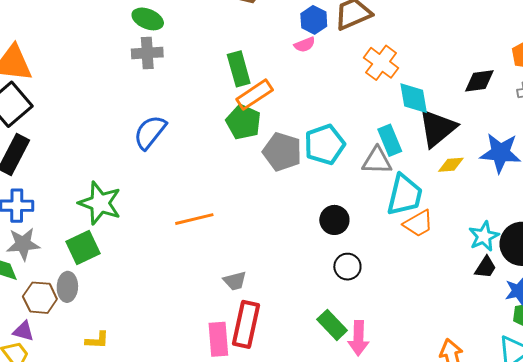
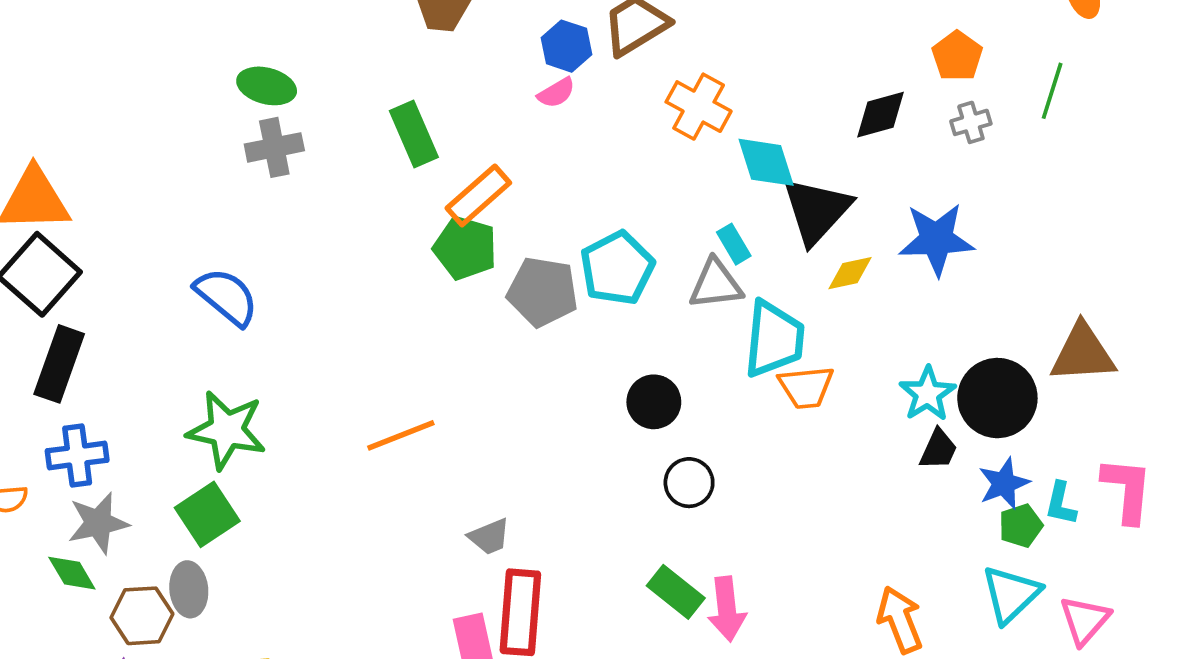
green rectangle: (239, 69) -> (414, 134), moved
blue semicircle: (150, 132) -> (226, 297), moved, turned 99
cyan rectangle: (390, 140) -> (734, 244), size x0.7
orange trapezoid: (418, 223) -> (806, 387), turned 32

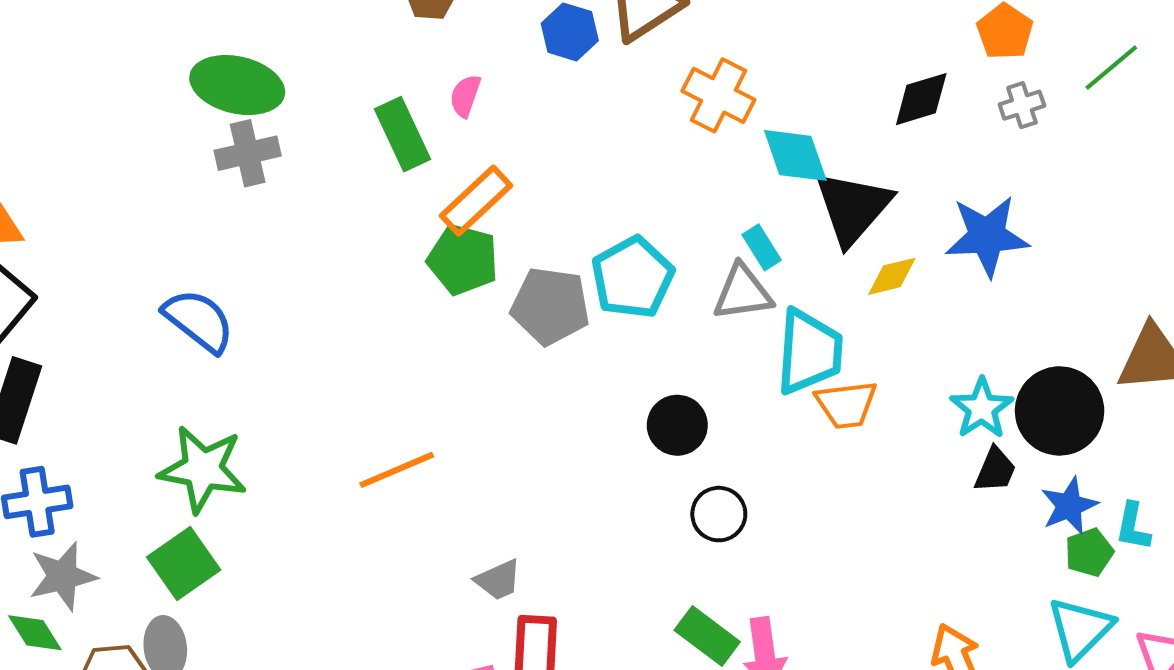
green ellipse: (267, 86) -> (237, 85), size x1.4
green line: (1052, 91) -> (1111, 68), turned 34
pink semicircle: (556, 93) -> (465, 96), moved, turned 141

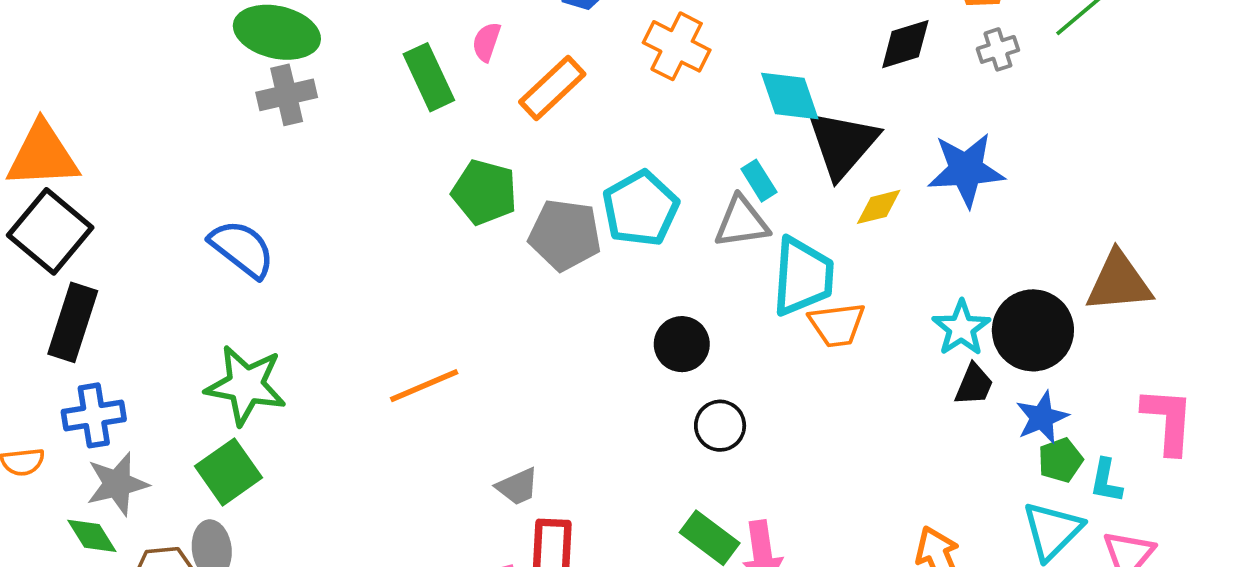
orange cross: (718, 95) -> (677, 46), moved
orange rectangle: (476, 201) -> (552, 88), moved
cyan L-shape: (1133, 527) -> (1106, 481), moved

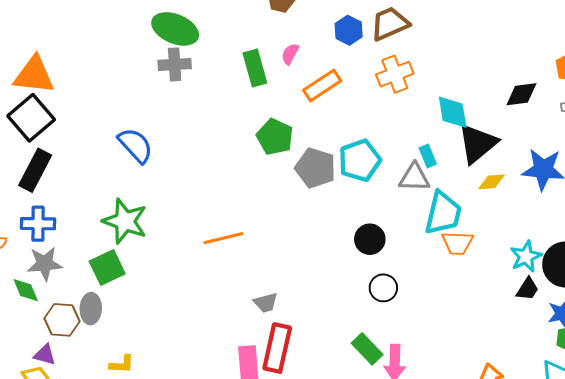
orange cross: (677, 46) -> (395, 74), turned 32

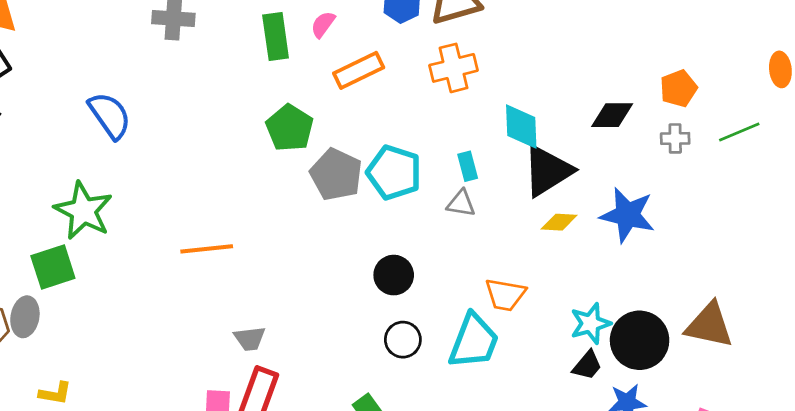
cyan rectangle: (428, 156) -> (468, 166), moved
cyan pentagon: (360, 160) -> (394, 172), turned 30
gray triangle: (414, 177) -> (461, 203), size x0.7
cyan trapezoid: (443, 213) -> (474, 341), moved

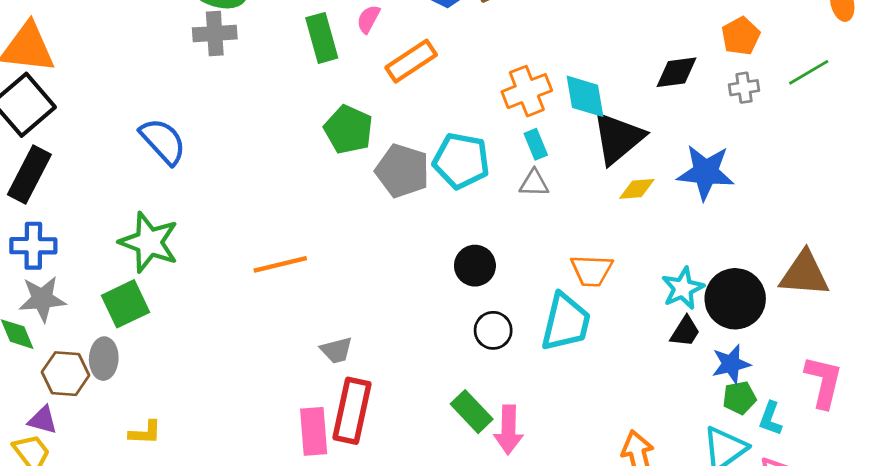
orange cross: (454, 68) -> (527, 91), moved

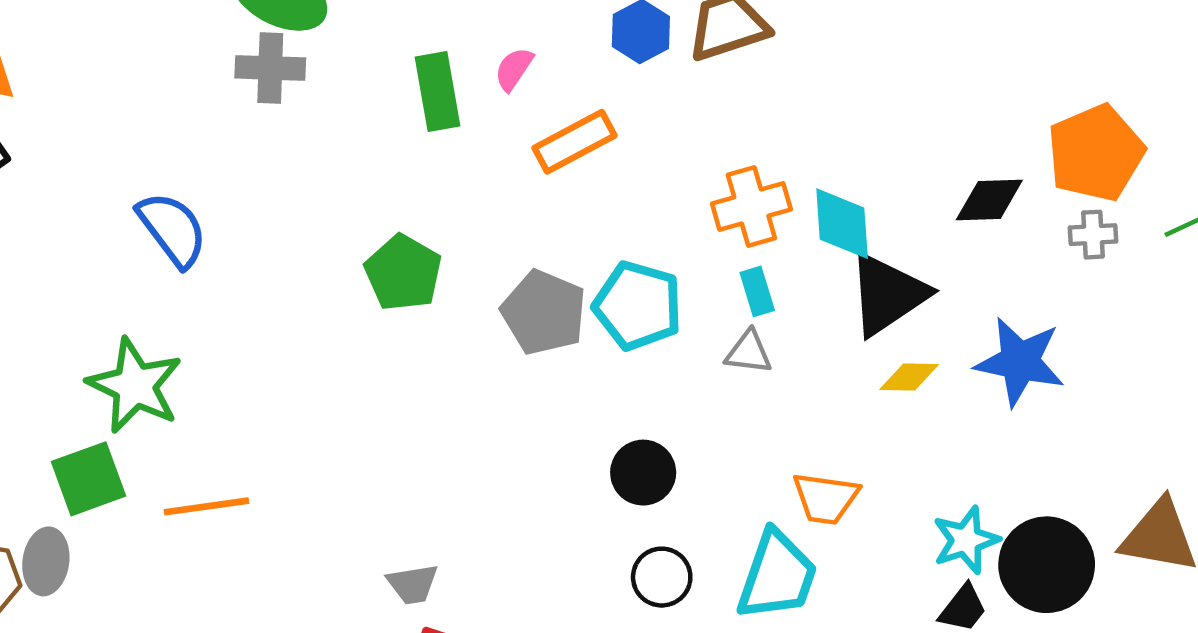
orange pentagon: (741, 36) -> (1096, 153), size x1.6
green pentagon: (348, 130) -> (403, 273), moved
orange line: (280, 264) -> (206, 506), moved

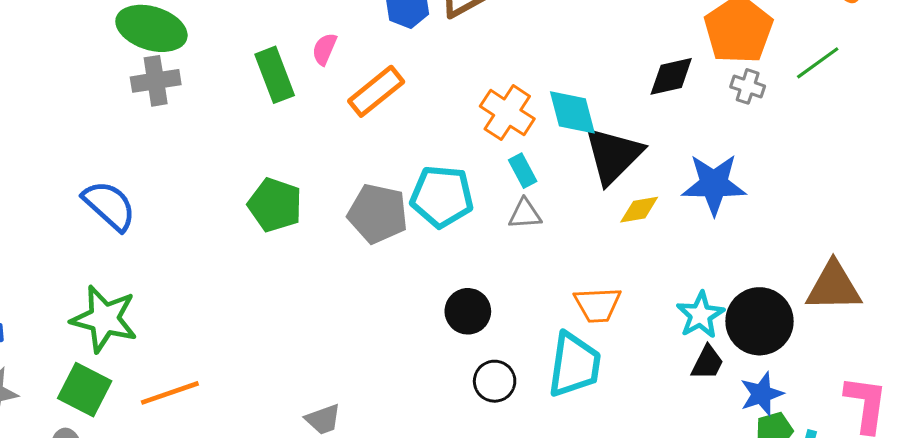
orange cross: (751, 206) -> (507, 113), turned -30
gray cross: (1093, 235) -> (748, 86), turned 32
green square: (89, 479) -> (85, 390), turned -32

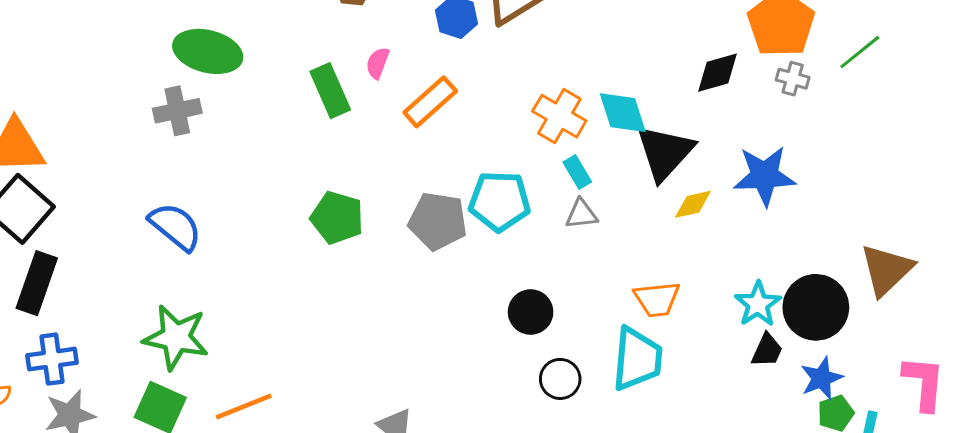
gray cross: (156, 81) -> (177, 111), moved
brown triangle: (834, 287) -> (887, 270), turned -40

